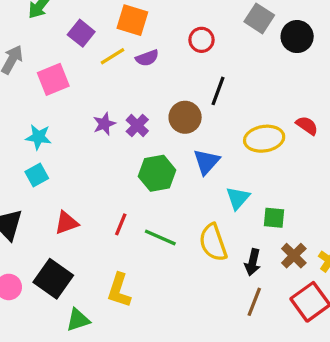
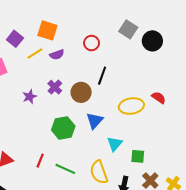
purple cross: (137, 125) -> (55, 87), moved

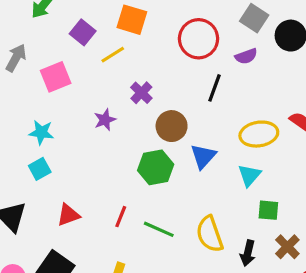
red circle: (92, 43) -> (199, 39), size x1.6
purple semicircle: (57, 55) -> (246, 56), moved
purple cross: (55, 87) -> (141, 93), moved
brown circle: (81, 92) -> (172, 126), moved
cyan triangle: (115, 144) -> (249, 175), moved

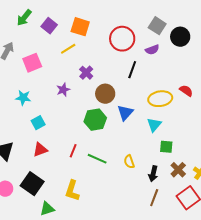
purple square: (83, 32) -> (49, 26), moved
cyan square: (40, 169) -> (38, 123), moved
yellow semicircle: (210, 234) -> (129, 162), size x0.6

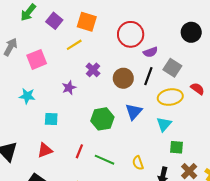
gray square: (157, 26) -> (172, 68), moved
purple semicircle: (152, 50) -> (150, 52), moved
black line: (132, 70) -> (148, 76), moved
brown circle: (105, 94) -> (123, 78), moved
cyan square: (38, 123) -> (51, 119), moved, turned 32

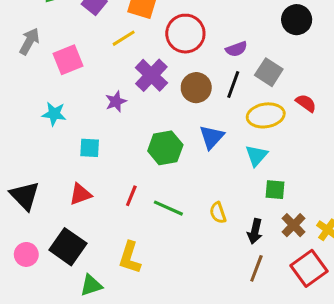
red circle: (131, 34) -> (185, 34), moved
purple cross: (93, 70) -> (151, 75), size x1.5

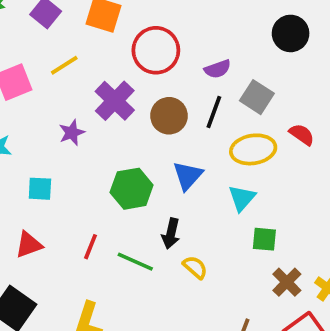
yellow line: (124, 38) -> (64, 65), moved
yellow semicircle: (218, 213) -> (195, 267), turned 150
black arrow: (255, 231) -> (171, 234), moved

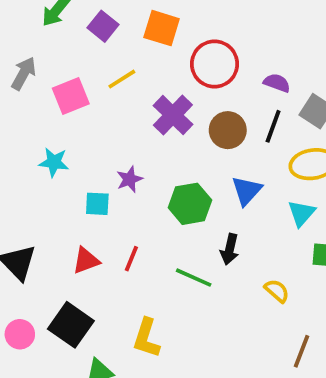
purple semicircle: (218, 69) -> (277, 83), turned -140
purple star: (72, 133) -> (129, 179), moved
red line: (90, 247) -> (131, 259), moved
yellow semicircle: (195, 267) -> (277, 291), moved

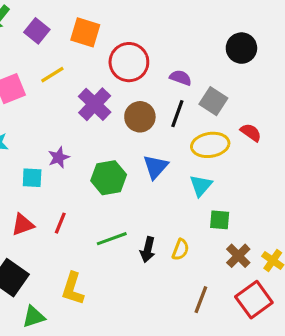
black arrow: (230, 249) -> (148, 250), moved
green line: (194, 278) -> (112, 239), turned -44
yellow semicircle: (277, 291) -> (181, 250), turned 70

